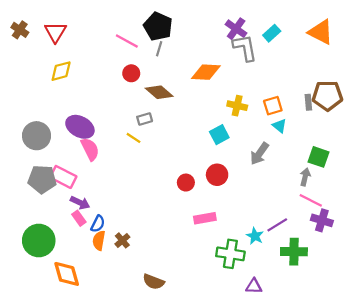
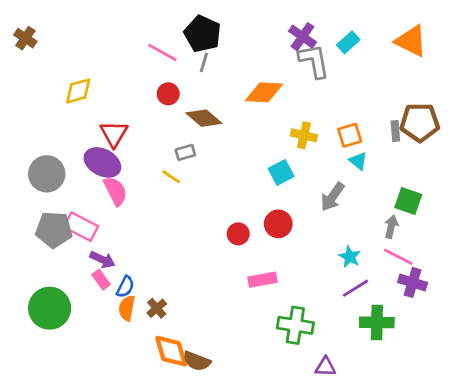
red triangle: (55, 32) -> (114, 134), moved
cyan star: (255, 236) -> (350, 257), moved
orange diamond: (67, 274) -> (171, 351), moved

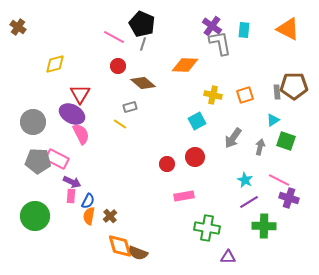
cyan rectangle: (348, 42) -> (244, 30), turned -42
cyan triangle: (358, 161) -> (273, 120), moved, turned 48
gray arrow: (391, 227) -> (260, 147), moved
pink rectangle: (101, 280) -> (71, 196), turned 40

